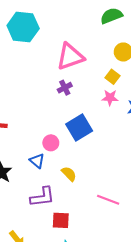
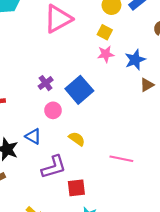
purple cross: (65, 88) -> (46, 83), moved
blue triangle: (37, 161) -> (33, 136), moved

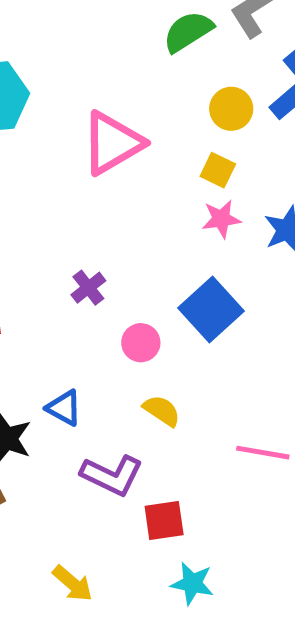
blue square: (79, 90) -> (211, 310), moved
pink circle: (53, 110) -> (141, 343), moved
purple L-shape: (54, 167) -> (112, 475), turned 44

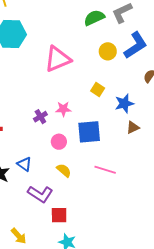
yellow square: (218, 170) -> (98, 90), moved
pink star: (221, 219) -> (63, 109), moved
blue square: (211, 310) -> (89, 132), turned 30
pink line: (263, 453) -> (105, 170), moved

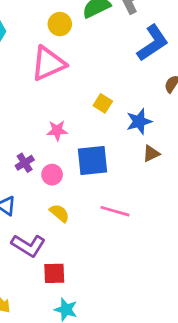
yellow circle: (108, 51) -> (60, 24), moved
purple cross: (40, 117) -> (25, 163), moved

